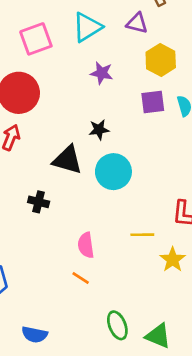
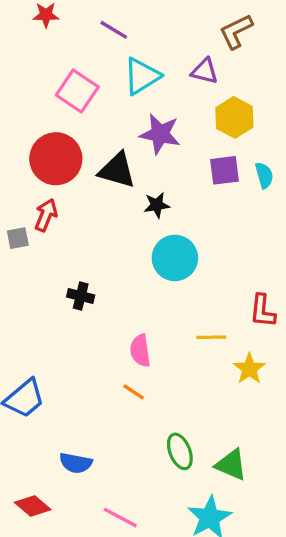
pink square: (36, 39) -> (77, 91), turned -36
purple star: (102, 73) -> (160, 134), size x1.4
black triangle: (67, 160) -> (117, 170), moved

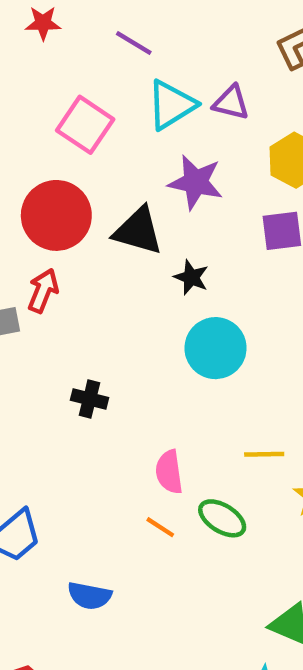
purple triangle: (205, 71) -> (231, 103), moved
black star: (157, 205) -> (191, 277), turned 30
green ellipse: (180, 451) -> (222, 518), moved, turned -36
blue semicircle: (76, 463) -> (89, 596), moved

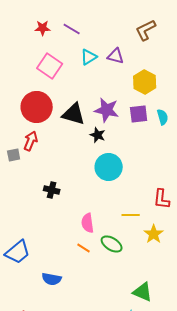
red star: (43, 23) -> (43, 28), moved
cyan triangle: (171, 105) -> (89, 57), size x0.7
purple star: (196, 182) -> (107, 110), moved

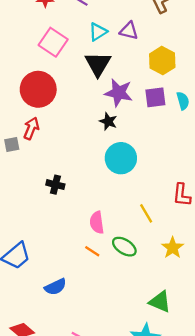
black triangle: (74, 114) -> (98, 64), moved, turned 45
yellow line: (131, 215) -> (146, 213), turned 60
yellow star: (154, 234) -> (173, 248), moved
blue semicircle: (52, 279) -> (55, 287), turned -36

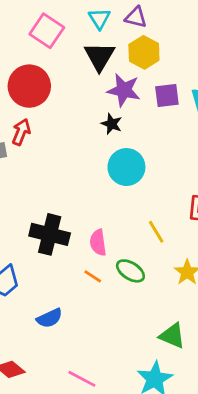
cyan triangle: (98, 32) -> (99, 19), turned -30
yellow hexagon: (162, 61) -> (144, 52), moved
black cross: (55, 185) -> (50, 234), moved, size x1.8

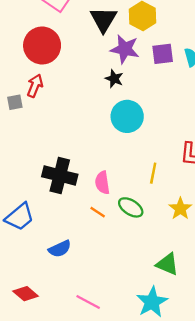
yellow line: (156, 232) -> (153, 173), turned 42

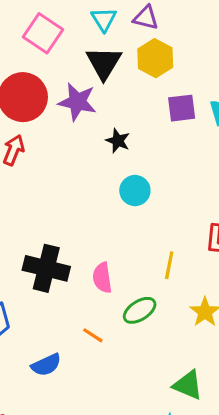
purple star: (125, 49) -> (77, 102), moved
cyan circle: (127, 116) -> (135, 191), size x0.7
green ellipse: (131, 207) -> (140, 310), turned -65
orange line: (98, 212) -> (93, 335), moved

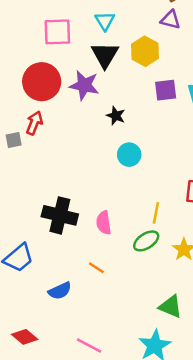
purple triangle: (146, 18) -> (170, 20), moved
pink square: (43, 33) -> (57, 32), turned -36
green ellipse: (140, 310) -> (146, 241), moved

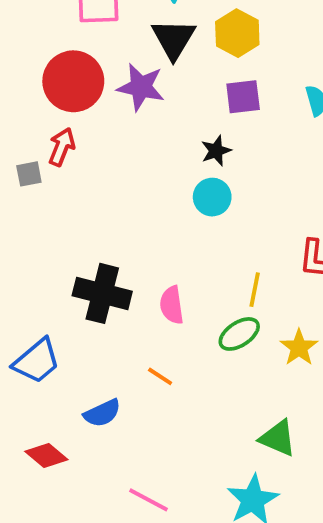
purple square: (166, 90) -> (243, 97), moved
black star: (116, 116) -> (216, 151), moved, turned 30
red diamond: (25, 337) -> (46, 456), moved

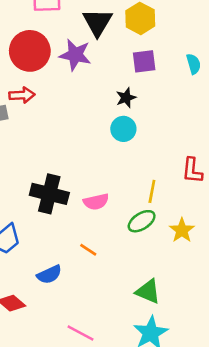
red arrow: (62, 147) -> (22, 95), turned 65
pink semicircle: (172, 305) -> (96, 202), turned -95
green triangle: (278, 438) -> (148, 291), moved

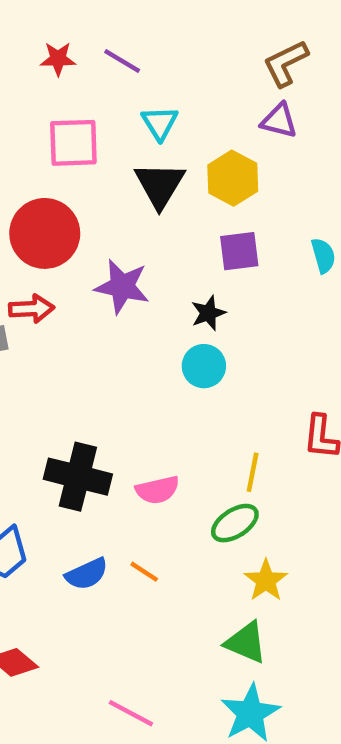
purple star: (75, 55) -> (122, 287), moved
yellow star: (182, 230) -> (266, 581), moved
blue semicircle: (49, 274) -> (87, 574), moved

